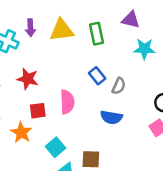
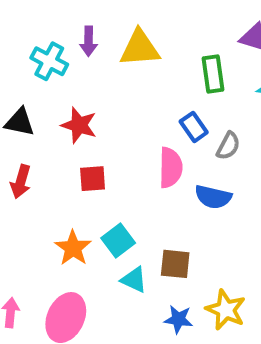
green rectangle: (97, 34) -> (213, 74), moved
pink semicircle: (67, 102) -> (171, 168), moved
orange star: (21, 132) -> (73, 248), moved

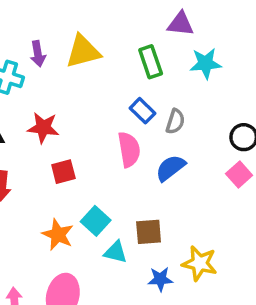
blue semicircle: (213, 197) -> (170, 168), turned 140

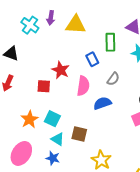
blue rectangle: (142, 111) -> (92, 59), moved
red star: (43, 128) -> (61, 70), moved
cyan square: (96, 221) -> (52, 119), turned -35
blue star: (160, 279) -> (53, 158), moved

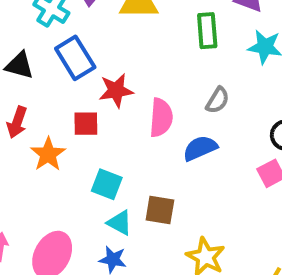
blue rectangle: (92, 59) -> (75, 58), moved, size x1.5
red star: (61, 70) -> (116, 91), turned -30
orange star: (29, 119) -> (48, 154), moved

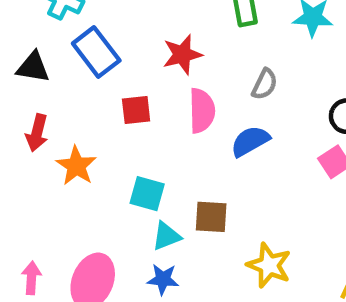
red star: (116, 91) -> (182, 54), moved
red square: (86, 124) -> (136, 110), moved
cyan triangle: (120, 223) -> (166, 236), turned -44

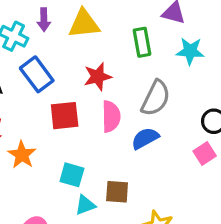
gray semicircle: (265, 84) -> (156, 98), size x1.6
red square: (136, 110) -> (65, 116), size x1.4

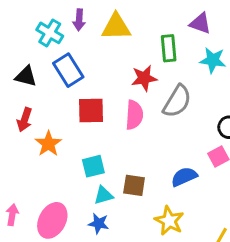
red star: (98, 77) -> (144, 78), moved
blue semicircle: (145, 138) -> (184, 177), moved
cyan square: (72, 175) -> (93, 166), turned -35

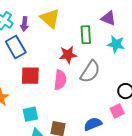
purple arrow: (79, 20) -> (24, 24), moved
yellow triangle: (116, 27) -> (50, 18), turned 40

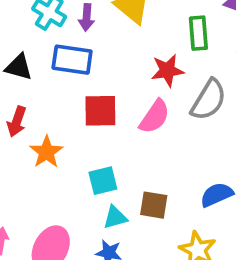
blue rectangle: (16, 47) -> (72, 60), turned -50
pink semicircle: (60, 80) -> (155, 117), turned 30

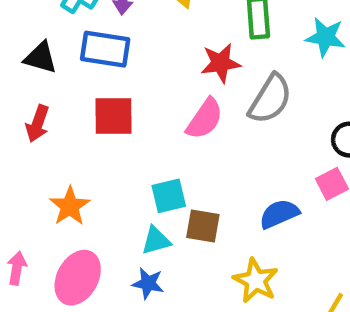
red square: (100, 111) -> (114, 116), moved
orange star: (46, 152) -> (70, 206), moved
cyan square: (103, 181) -> (169, 196), moved

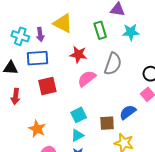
red star: (221, 63) -> (78, 54), moved, turned 30
pink semicircle: (205, 119) -> (87, 79), turned -150
brown square: (203, 226) -> (107, 123), moved

